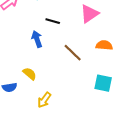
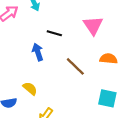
pink triangle: (89, 14) -> (93, 26), turned -30

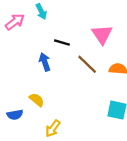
brown line: (75, 66) -> (87, 64), moved

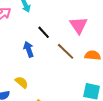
black line: (62, 42) -> (44, 32), turned 32

